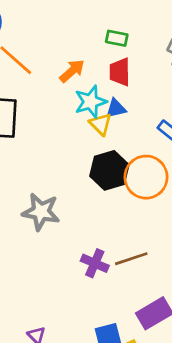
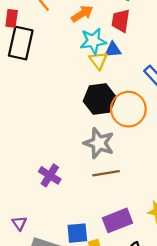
gray star: (41, 212) -> (99, 143), moved
purple cross: (95, 263) -> (50, 175), moved

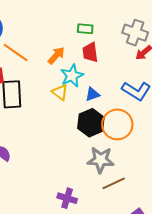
blue triangle: (113, 50) -> (92, 94), moved
yellow triangle: (98, 60) -> (60, 92), moved

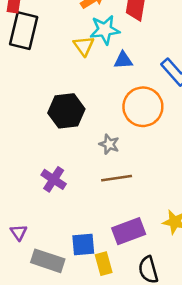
black hexagon: (91, 123) -> (66, 111), moved
gray star: (101, 160) -> (109, 144), size x0.6

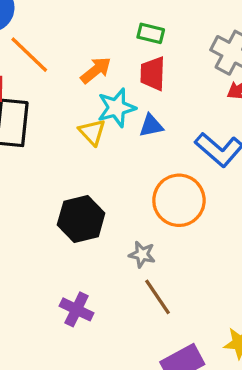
blue triangle: (123, 60) -> (151, 126), moved
brown line: (117, 178) -> (157, 297), turned 72

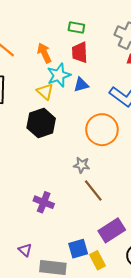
orange arrow: (96, 70) -> (44, 53), turned -72
black hexagon: (81, 219) -> (41, 123), moved

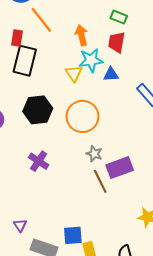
black hexagon: (41, 123) -> (38, 110), moved
orange circle: (102, 130) -> (82, 116), moved
purple cross: (44, 202) -> (39, 161), moved
purple rectangle: (112, 230) -> (120, 168), moved

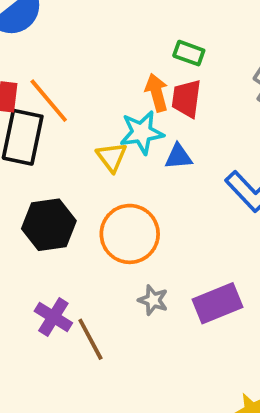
orange line: (41, 20) -> (49, 101), moved
orange arrow: (81, 35) -> (157, 93), moved
purple rectangle: (120, 168) -> (218, 303), moved
brown line: (100, 181) -> (90, 339), moved

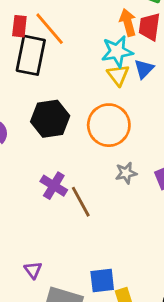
yellow triangle: (112, 157) -> (118, 75), moved
blue triangle: (178, 157) -> (144, 69), turned -40
gray star: (153, 300) -> (126, 173), turned -30

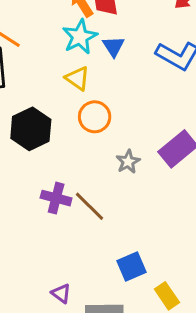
yellow triangle: (118, 75) -> (78, 78), moved
orange circle: (109, 125) -> (95, 117), size x0.7
blue square: (102, 281) -> (132, 267), moved

